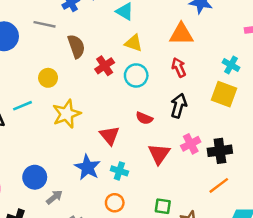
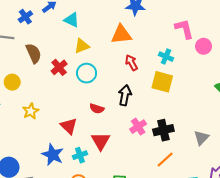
yellow triangle: (134, 43) -> (82, 46), turned -35
red arrow: (179, 67) -> (131, 63), moved
yellow star: (67, 114) -> (31, 111), size x0.7
red triangle: (159, 154) -> (101, 141), moved
cyan cross: (119, 171) -> (80, 155), turned -32

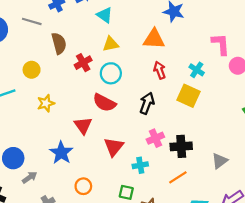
red semicircle: (97, 109) -> (104, 103), moved, size x1.5
cyan cross: (80, 155) -> (140, 165), moved

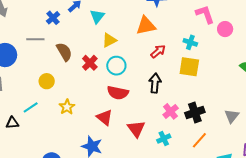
cyan triangle: (105, 15) -> (97, 16), turned 49
red arrow: (160, 70) -> (158, 51), turned 84

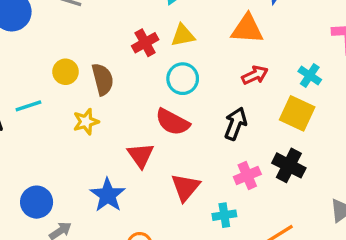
brown semicircle: (64, 52) -> (103, 79), moved
red cross: (90, 63) -> (145, 43), moved
black cross: (195, 112) -> (289, 165), moved, turned 30

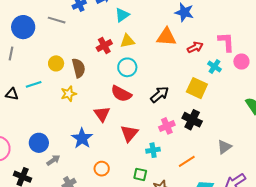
red arrow: (255, 75) -> (195, 47), moved
cyan cross: (310, 75) -> (214, 66), moved
black arrow: (236, 124) -> (160, 94), turned 30

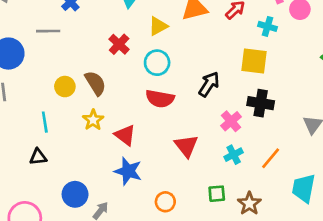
yellow triangle: (127, 41) -> (158, 26), moved
cyan line: (34, 84) -> (45, 122), turned -63
black triangle: (12, 94) -> (38, 157), moved
red triangle: (102, 114) -> (125, 135), moved
cyan cross: (153, 150) -> (234, 155), moved

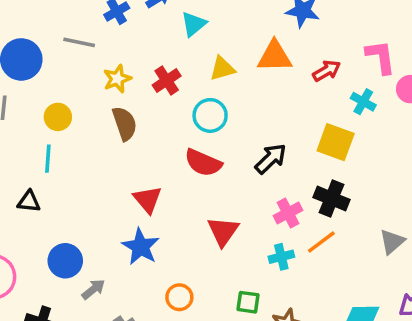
yellow circle: (65, 87) -> (58, 117), moved
yellow star: (93, 120) -> (117, 79), moved
orange line: (271, 158) -> (321, 242), moved

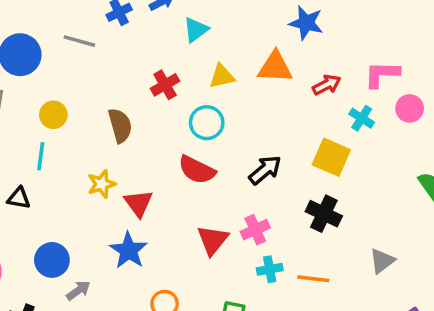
pink L-shape: (381, 57) -> (382, 74), turned -84
yellow star: (117, 79) -> (102, 184), moved
pink cross: (288, 213) -> (255, 230), moved
orange line: (321, 242) -> (313, 279), moved, turned 40

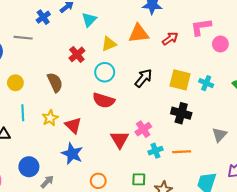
cyan cross: (362, 118) -> (206, 83), moved
cyan line: (41, 156) -> (23, 113), moved
black arrow: (265, 170) -> (143, 78), moved

